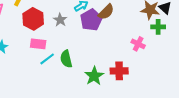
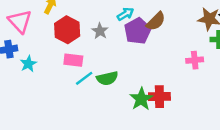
pink cross: (138, 44) -> (195, 60), turned -32
green semicircle: (66, 59) -> (107, 78), turned -90
red cross: (119, 71) -> (159, 97), moved

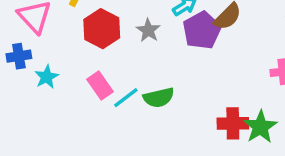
pink rectangle: (73, 60) -> (100, 86), moved, turned 48
green star: (141, 99) -> (260, 127), moved

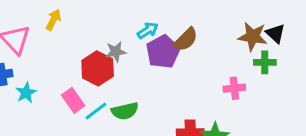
red hexagon: (102, 29) -> (98, 68), moved
gray star: (148, 30) -> (116, 52), turned 30

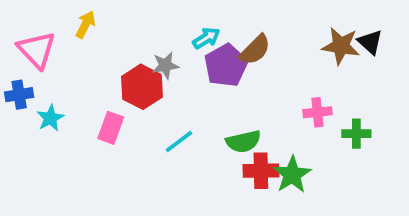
green cross: (265, 62) -> (356, 134), moved
pink rectangle: (73, 100) -> (111, 128), turned 55
cyan line: (96, 111) -> (179, 141), moved
green semicircle: (125, 111) -> (243, 141), moved

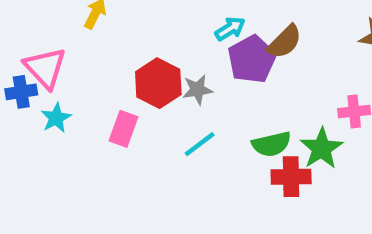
pink triangle: (37, 50) -> (45, 68), moved
gray star: (165, 65) -> (197, 90), moved
green star: (292, 175) -> (321, 148), moved

